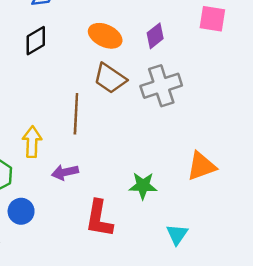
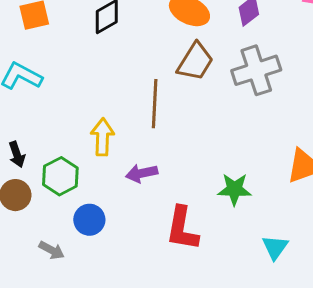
brown trapezoid: (110, 78) -> (195, 62), turned -92

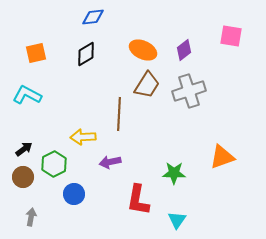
yellow arrow: (102, 137) -> (83, 137), turned -95
black arrow: (17, 154) -> (24, 149), turned -108
cyan triangle: (275, 247) -> (177, 220), moved
gray arrow: (52, 250) -> (31, 217), moved, turned -108

